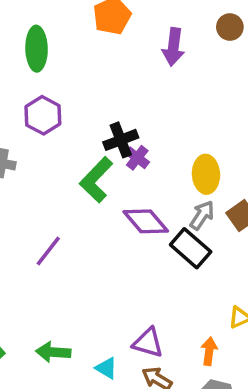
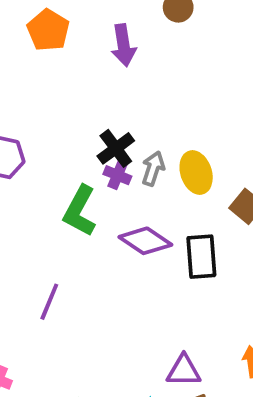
black cross: (121, 140) -> (116, 148), moved
gray arrow: (202, 215) -> (153, 169), moved
black rectangle: (191, 248) -> (201, 257), turned 60

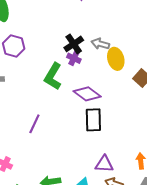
gray arrow: (153, 169) -> (100, 44), moved, turned -96
black rectangle: (201, 257) -> (93, 120), moved

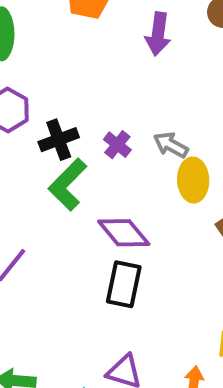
black cross: (74, 44) -> (59, 140), moved
purple cross: (74, 58) -> (117, 145), moved

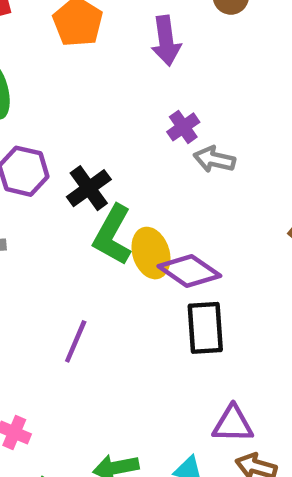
purple cross: (117, 145) -> (183, 127), moved, turned 32
yellow ellipse: (193, 180) -> (151, 253), moved

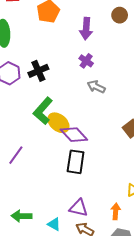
purple cross: (183, 127) -> (86, 61), moved, turned -32
black cross: (89, 188) -> (38, 71), moved
yellow ellipse: (151, 253) -> (58, 123), turned -45

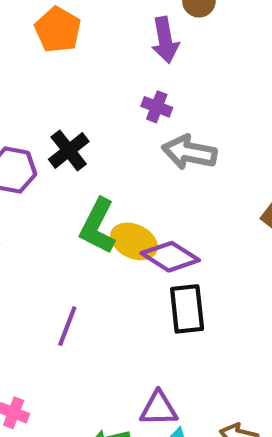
purple arrow: (86, 29) -> (165, 40), moved
gray arrow: (96, 87) -> (189, 152), size x1.4
purple triangle: (78, 208) -> (159, 409), moved

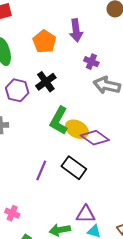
orange pentagon: (58, 30) -> (44, 42), moved
purple arrow: (165, 40) -> (76, 30), moved
black rectangle: (187, 309) -> (74, 168), moved, turned -50

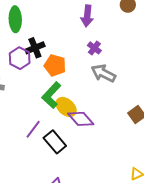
orange pentagon: (44, 42) -> (55, 65), moved, turned -30
black cross: (46, 82) -> (35, 48), moved
purple line: (41, 170) -> (33, 129), moved

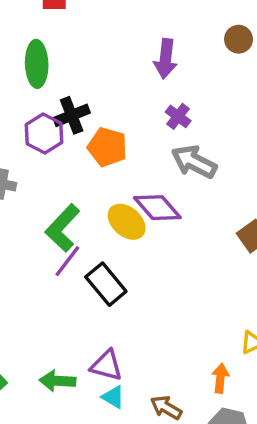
green L-shape: (51, 95) -> (63, 228), moved
purple diamond: (81, 119) -> (157, 208), moved

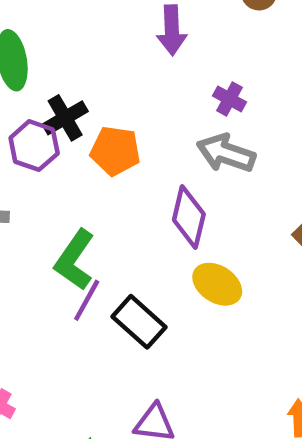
purple cross: (178, 116) -> (229, 99), moved
purple diamond: (157, 208) -> (189, 217), turned 63
yellow ellipse: (127, 222) -> (217, 284), moved

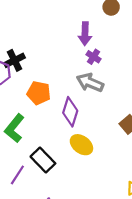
purple arrow: (172, 30) -> (85, 34), moved
orange pentagon: (115, 151) -> (39, 93), moved
purple line: (87, 300) -> (17, 175), moved

